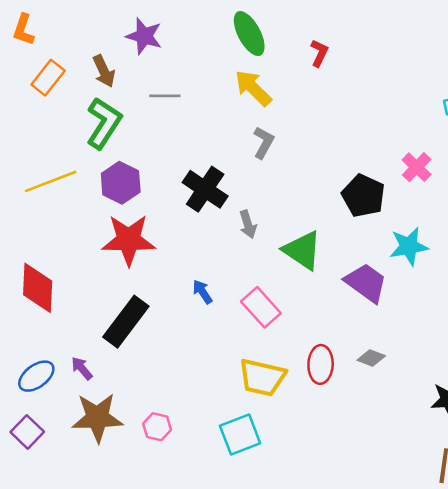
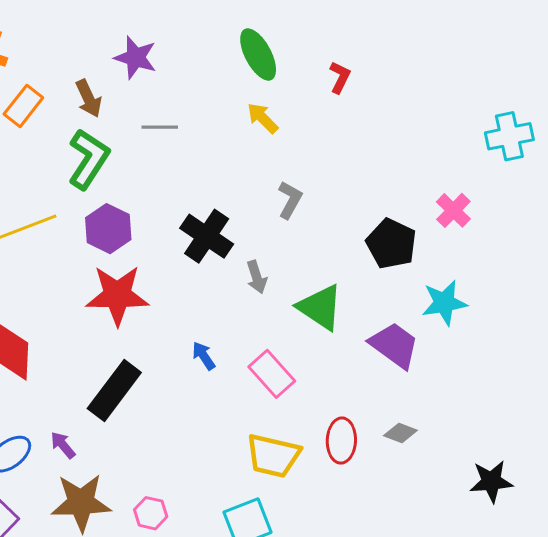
yellow arrow: (253, 88) -> (263, 118), size x0.7
gray L-shape: (263, 143) -> (290, 200), moved

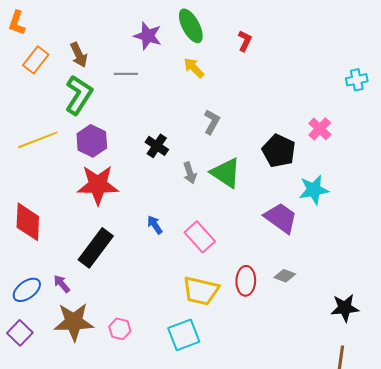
purple star: (135, 58) -> (148, 36), moved
cyan cross: (509, 136) -> (357, 80), size x0.7
black cross: (207, 236) -> (157, 146), size x0.7
green triangle: (320, 307) -> (226, 173), moved

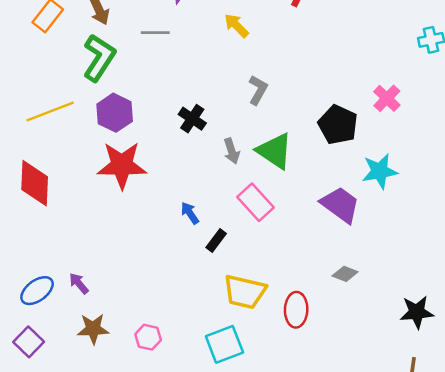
red diamond: (28, 222) -> (35, 183), moved
pink rectangle: (200, 237) -> (256, 202), moved
black rectangle: (96, 248) -> (216, 240), moved, size x0.5
red ellipse: (246, 281) -> (296, 310), moved
brown star: (74, 322) -> (93, 329), size x0.7

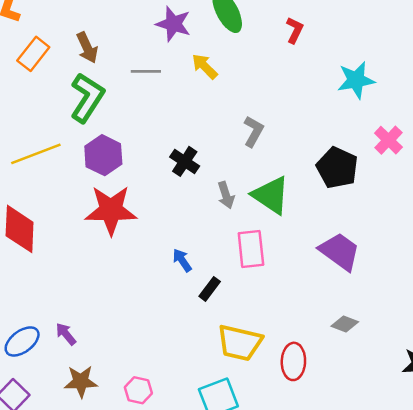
yellow arrow: (236, 26) -> (205, 66), moved
cyan star: (380, 171) -> (356, 80), moved
pink rectangle: (256, 202) -> (251, 249), turned 36

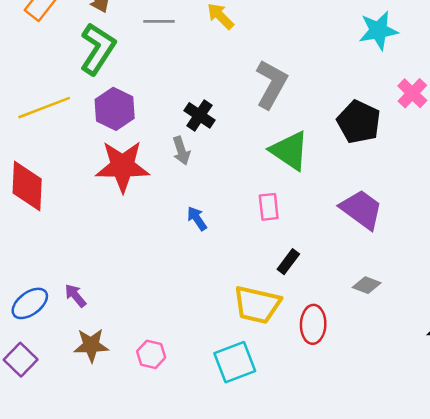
gray L-shape: (253, 131) -> (271, 84), size x1.5
gray arrow: (226, 195) -> (181, 151), moved
pink rectangle: (251, 249) -> (269, 207), size x0.7
black rectangle: (210, 289) -> (288, 262), moved

